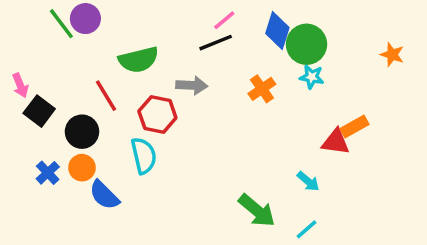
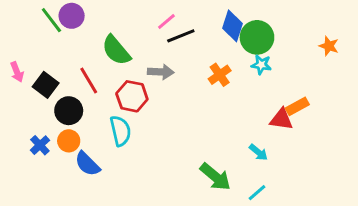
pink line: (224, 20) -> (166, 22), moved
green semicircle: (139, 60) -> (116, 50), turned 64
black square: (39, 111) -> (46, 85), moved

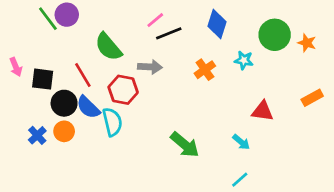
green circle: (257, 37) -> (275, 35), moved
black square: (46, 85) -> (43, 79), turned -30
orange rectangle: (297, 106) -> (312, 98), moved
blue semicircle: (87, 164) -> (88, 107), moved
green arrow: (215, 177) -> (185, 145), moved

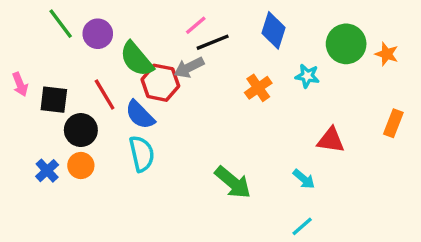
purple circle: (67, 15) -> (98, 34), moved
gray arrow: (150, 67) -> (189, 68), moved, turned 150
red hexagon: (123, 90) -> (160, 83), moved
orange rectangle: (312, 98) -> (393, 123), turned -40
blue semicircle: (88, 107) -> (140, 115), moved

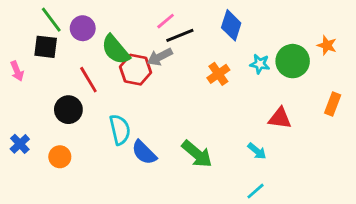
green circle: (346, 44) -> (293, 61), moved
black square: (54, 100) -> (46, 47), moved
blue semicircle: (140, 115) -> (144, 152), moved
orange circle: (81, 165) -> (60, 157), moved
blue cross: (47, 171) -> (20, 144), moved

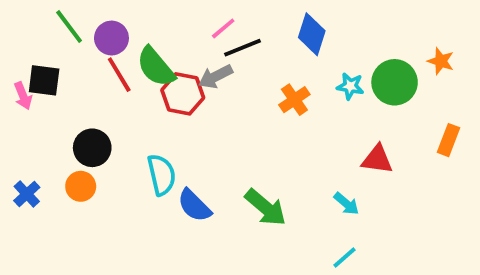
black square: (46, 47) -> (44, 80), moved
red line: (88, 80) -> (119, 75), moved
orange circle: (60, 157) -> (81, 186), moved

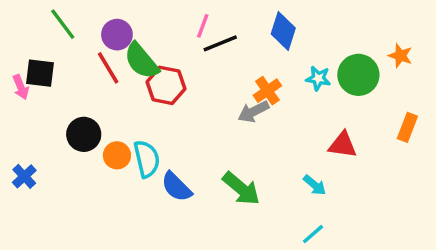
pink line: (223, 28) -> (203, 26), turned -30
purple circle: (111, 38) -> (117, 35), moved
gray arrow: (215, 77) -> (253, 112), moved
orange circle: (81, 186) -> (117, 155), moved

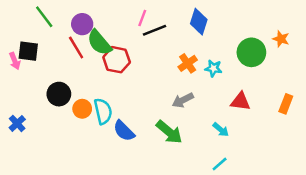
cyan star: (318, 78) -> (213, 68), moved
gray arrow: (253, 112) -> (183, 100), moved
orange rectangle: (407, 127) -> (286, 104), moved

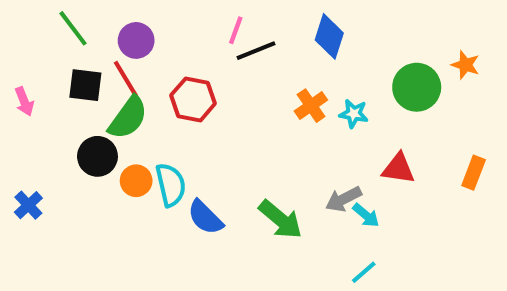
green semicircle: (99, 43) -> (128, 118), moved, turned -104
black square: (28, 51) -> (85, 85), moved
gray arrow: (183, 100) -> (343, 199), moved

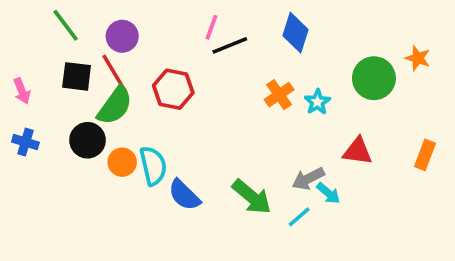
cyan star: (354, 114) -> (317, 102), turned 30
blue cross: (28, 205) -> (25, 142), moved, turned -30
cyan line: (364, 272) -> (299, 217), moved

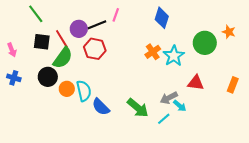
purple circle: (122, 36) -> (79, 29), moved
black line: (230, 45) -> (97, 25), moved
cyan star: (317, 102) -> (174, 56), size x1.5

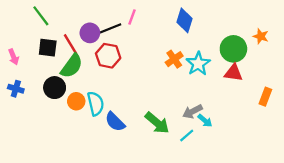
red triangle: (196, 83) -> (233, 73), moved

